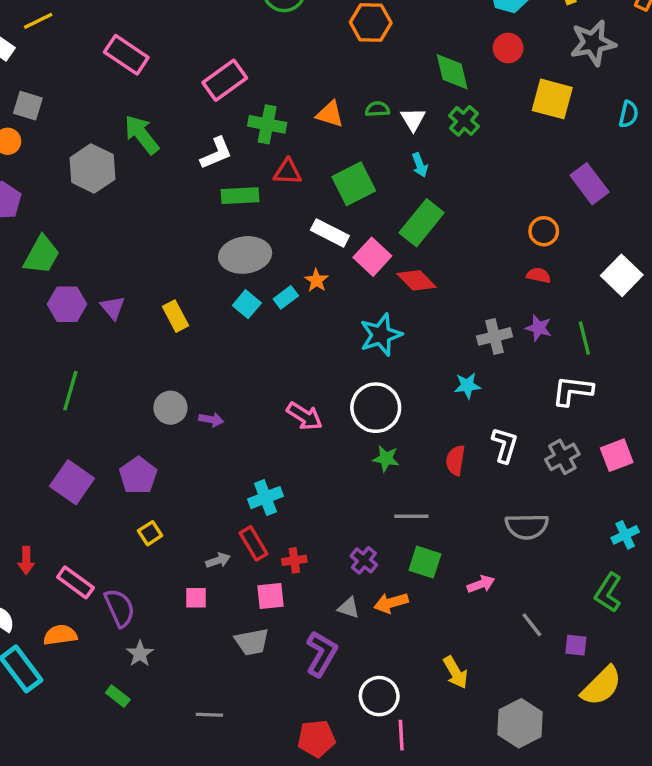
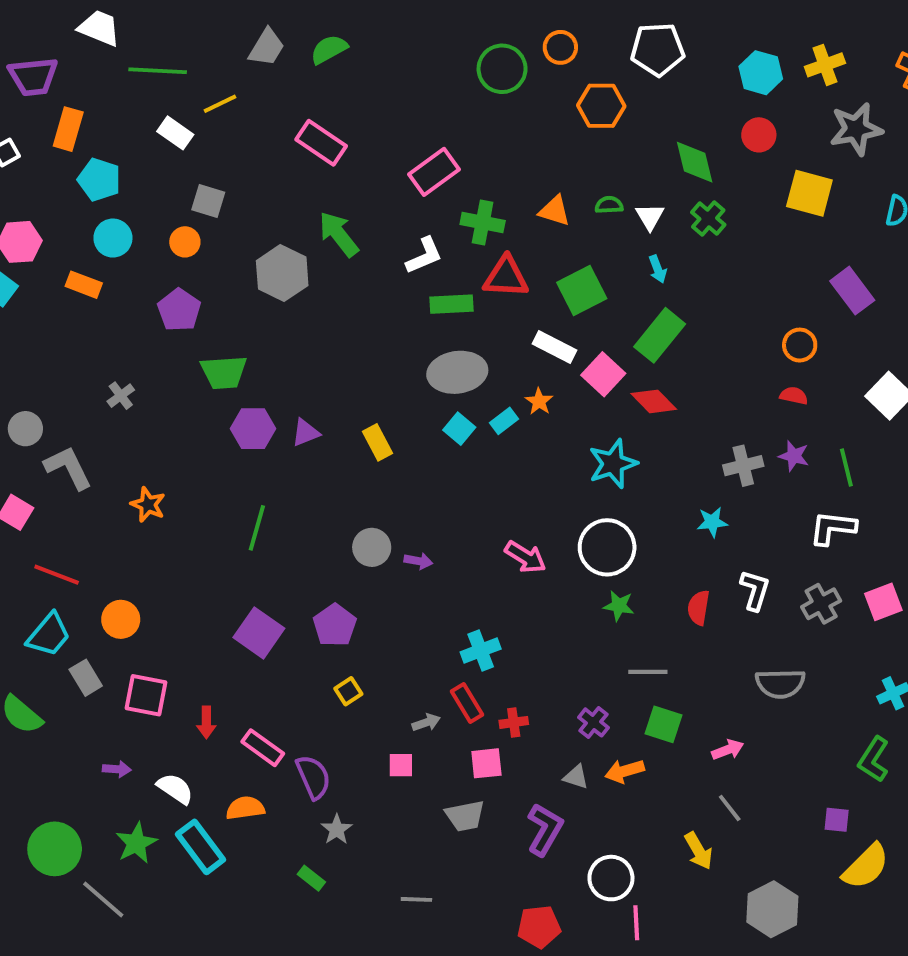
red triangle: (288, 172) -> (506, 277), size x1.4
green trapezoid: (42, 255) -> (224, 372), turned 57
purple triangle: (113, 308) -> (306, 433), turned 48
gray line: (532, 625) -> (730, 808), moved

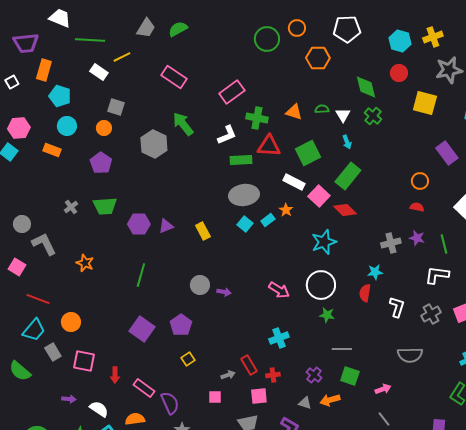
green trapezoid: (224, 372) -> (105, 206), moved
red semicircle: (699, 608) -> (365, 293), moved
cyan cross: (481, 650) -> (279, 338), moved

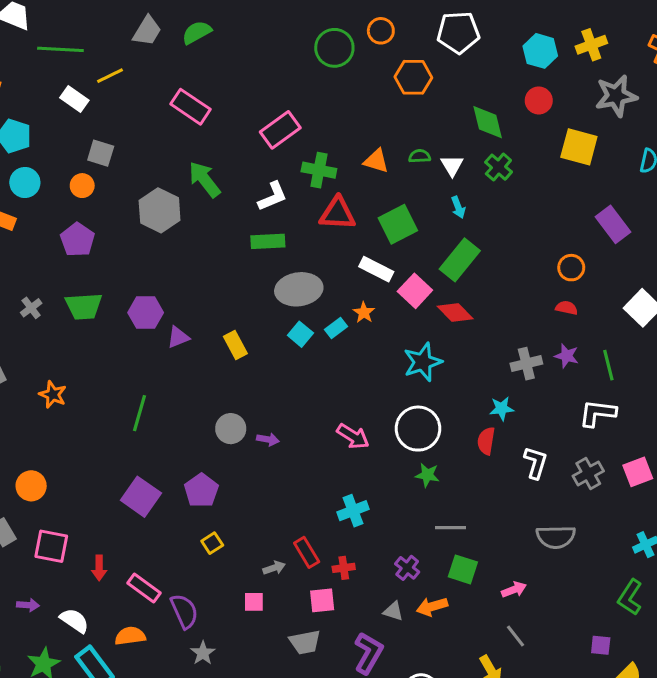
green rectangle: (241, 160) -> (268, 241), moved
purple hexagon: (139, 224) -> (146, 313), moved

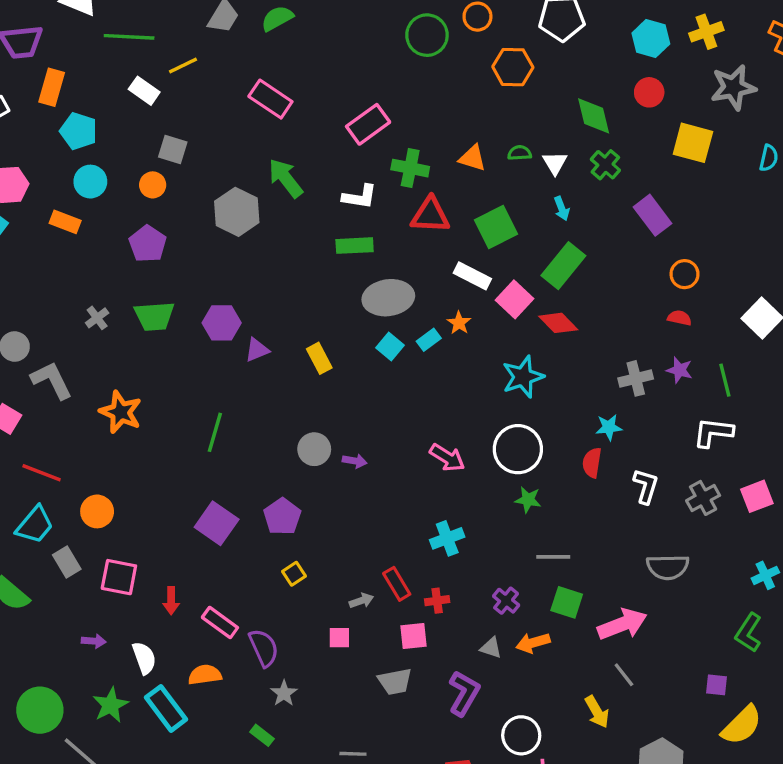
white L-shape: (273, 196) -> (360, 197), turned 32
purple rectangle: (613, 224) -> (653, 215), moved
orange star: (53, 395) -> (121, 412), size x1.4
pink arrow: (514, 590) -> (622, 624), size x1.8
white semicircle: (74, 620) -> (144, 658), turned 36

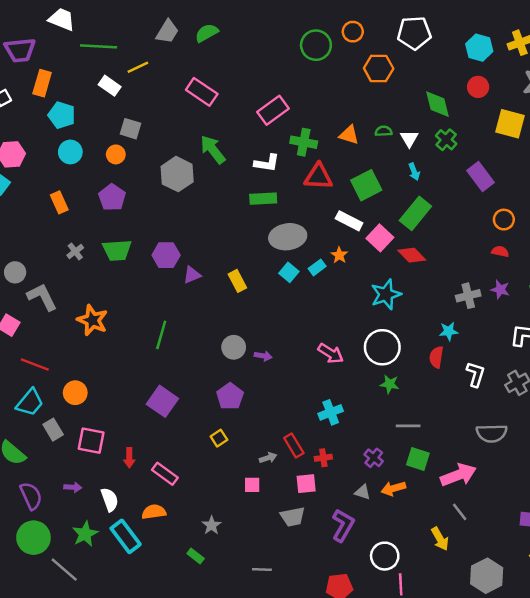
orange rectangle: (65, 222) -> (59, 202), moved, turned 45
purple pentagon: (282, 517) -> (230, 396), moved
purple semicircle: (264, 648) -> (31, 496), moved

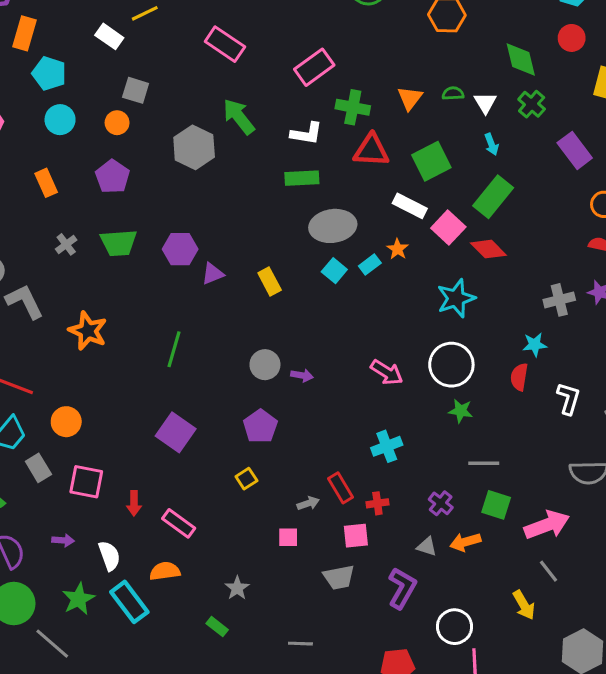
orange triangle: (349, 135) -> (410, 98), turned 50

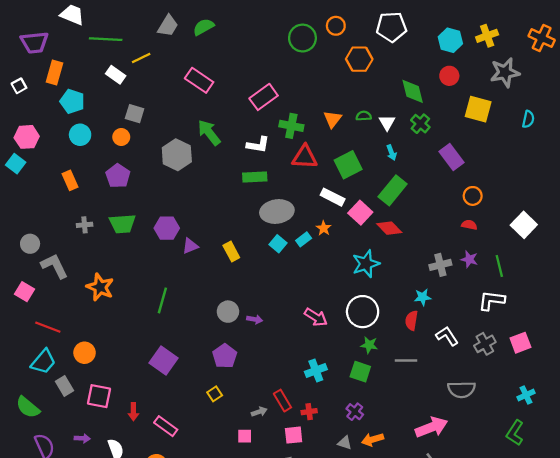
gray cross: (66, 244) -> (85, 225), turned 32
white L-shape: (569, 399) -> (447, 336), turned -50
gray line: (484, 463) -> (406, 361), moved
green square: (496, 505) -> (360, 372), moved

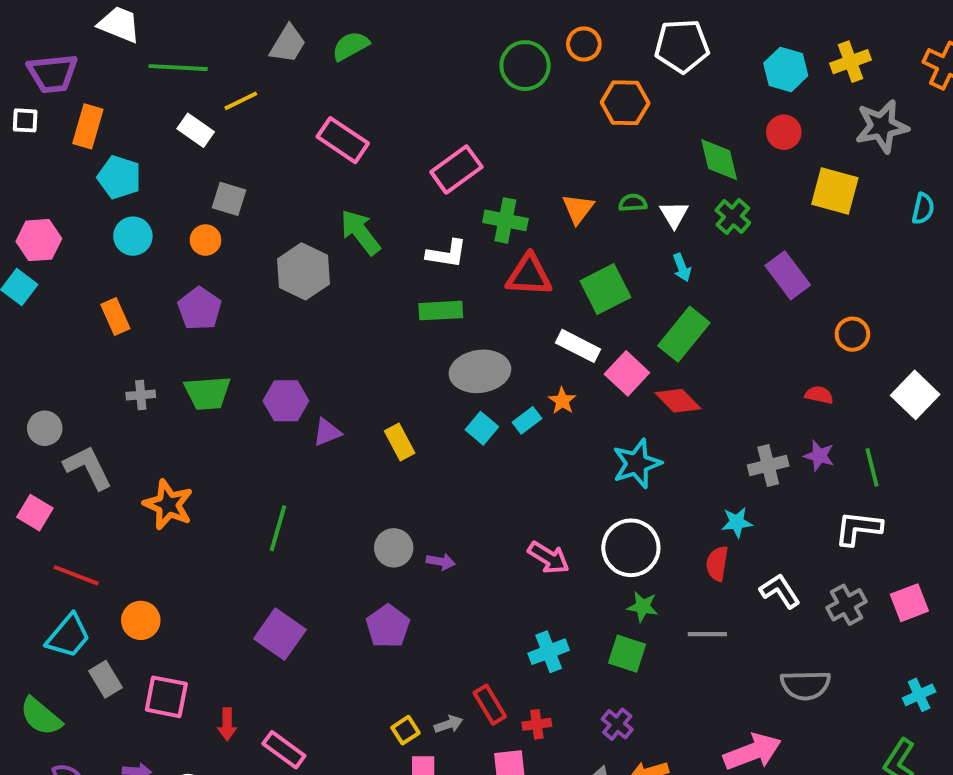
white square: (19, 86) -> (25, 120), moved, turned 32
orange circle: (473, 196) -> (852, 334), moved
yellow square: (215, 394) -> (405, 730), moved

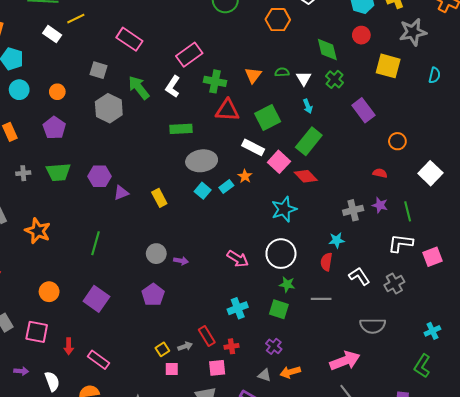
gray square: (229, 199) -> (99, 70), moved
white L-shape: (447, 254) -> (173, 87), moved, turned 115
pink square: (909, 603) -> (432, 257), moved
orange circle: (141, 620) -> (49, 292), moved

